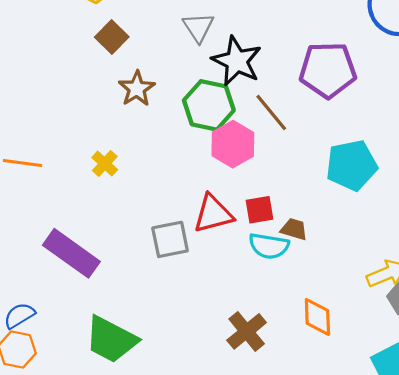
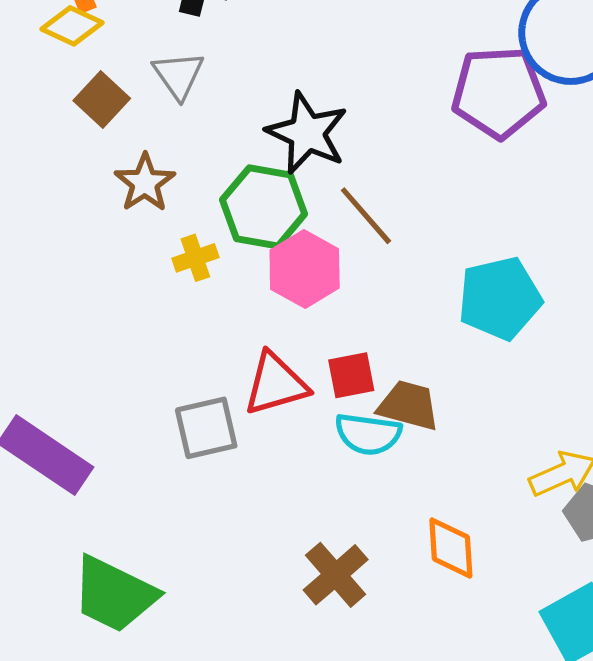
gray triangle: (198, 27) -> (179, 75), moved
purple pentagon: (328, 70) -> (498, 92), moved
yellow cross: (105, 164) -> (195, 258), moved, turned 30
brown trapezoid: (294, 229) -> (408, 405), size x1.4

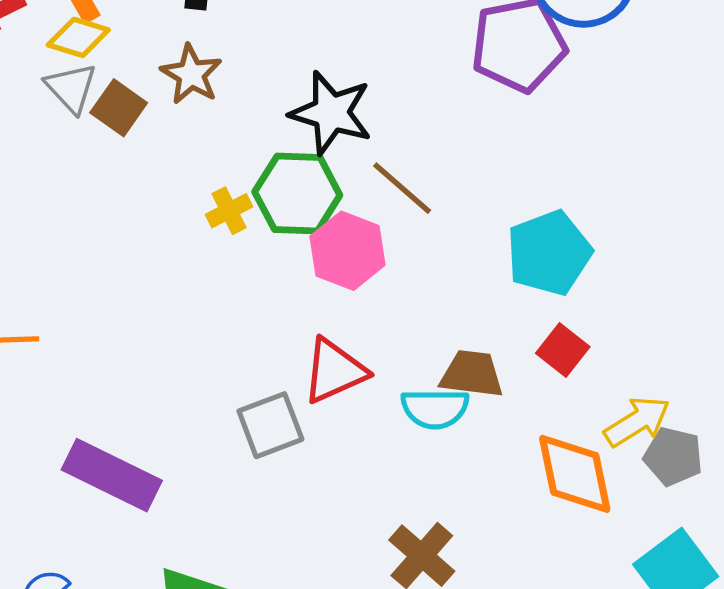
gray triangle: (179, 75) -> (71, 88), moved
brown star: (145, 183) -> (191, 74), moved
yellow cross: (195, 258) -> (229, 211), moved
red square: (351, 375) -> (563, 350), moved, turned -33
orange diamond: (451, 548) -> (575, 474), moved, size x1.4

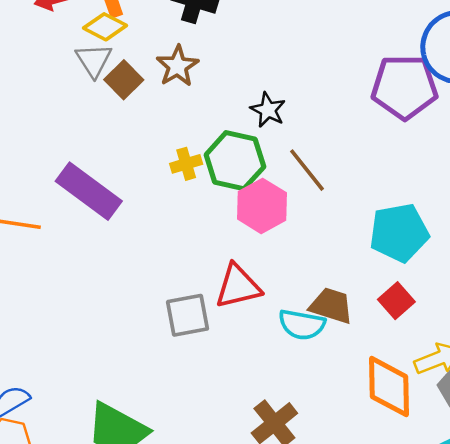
black star: (331, 113) -> (268, 110), size x0.6
purple rectangle: (112, 475) -> (89, 191), moved

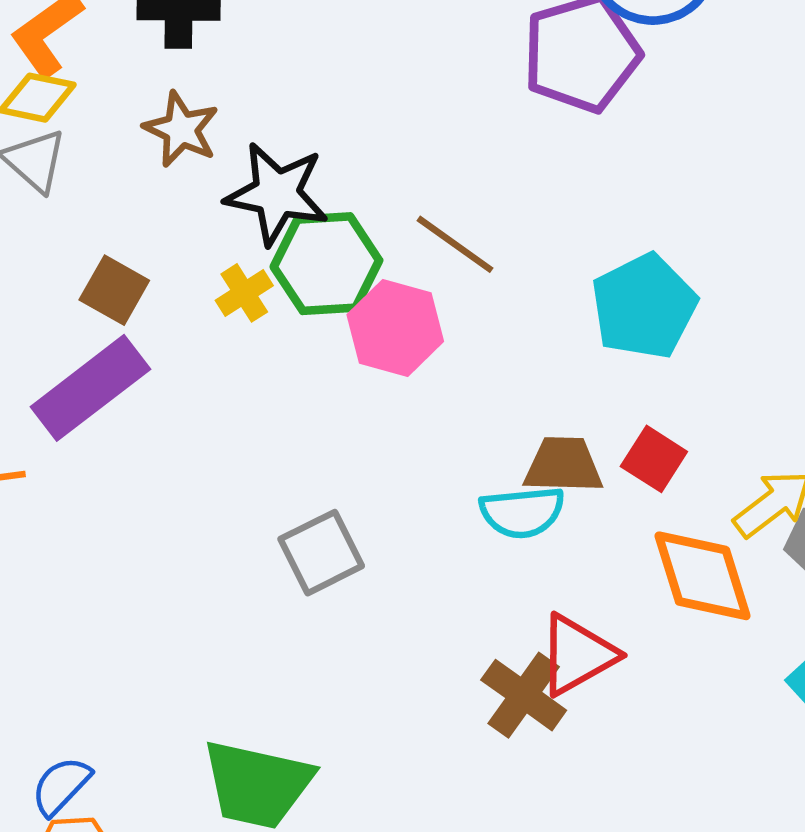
brown square: (124, 80) -> (114, 290), moved
black star: (268, 110) -> (277, 194), moved, size x1.6
purple rectangle: (89, 191) -> (90, 388), turned -58
red triangle: (238, 286) -> (577, 655), moved
red square: (396, 301) -> (654, 459), moved

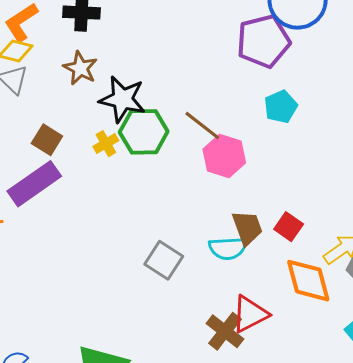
cyan pentagon: (644, 306) -> (281, 107), moved, size x0.7
pink hexagon: (395, 328) -> (224, 156), moved
brown trapezoid: (563, 465) -> (247, 228), turned 66
gray square: (321, 553) -> (164, 260), moved, turned -33

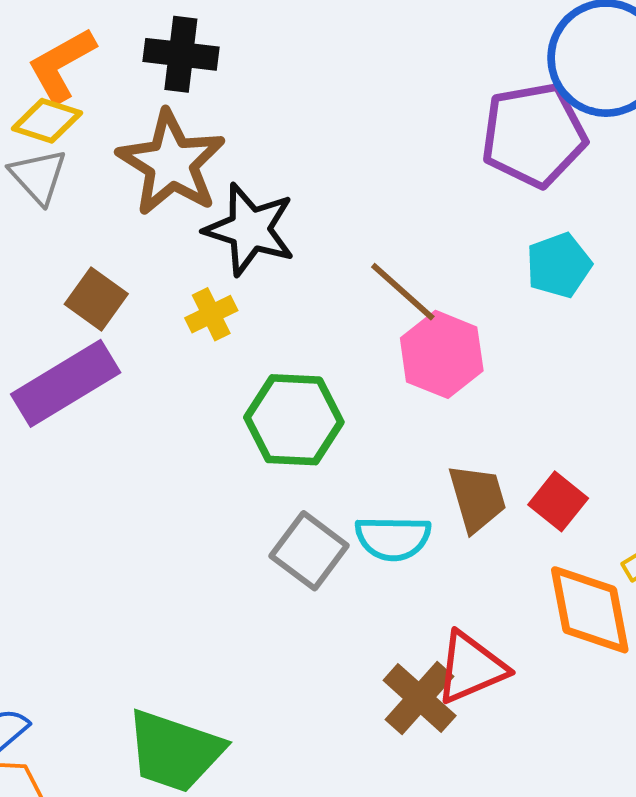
brown star: (80, 68) -> (171, 163), size x1.6
green hexagon: (144, 132) -> (294, 420), moved
cyan semicircle: (228, 248) -> (393, 538), moved

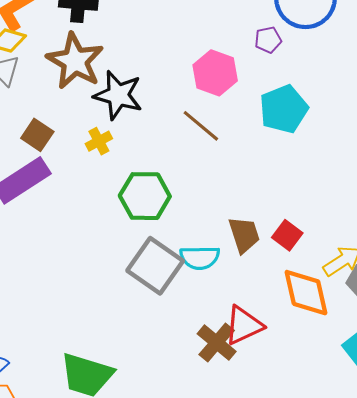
purple pentagon: (534, 135) -> (268, 40), size x0.5
cyan pentagon: (559, 265) -> (284, 109), size x1.4
pink hexagon: (442, 354) -> (215, 73), moved
gray square: (309, 551) -> (155, 266), size x1.4

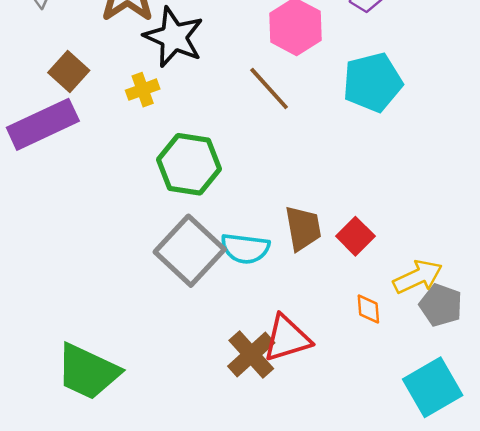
orange diamond: (306, 293) -> (368, 309), size x0.5

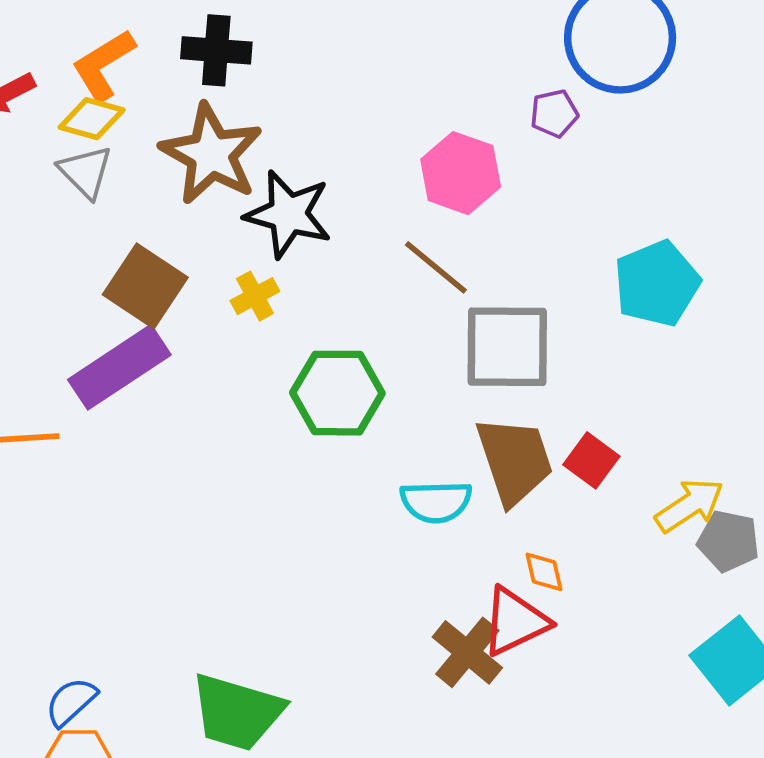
brown square: (69, 72) -> (145, 286), size x1.4
cyan pentagon: (373, 82) -> (657, 284), moved
brown trapezoid: (303, 228) -> (514, 460), size x1.4
gray square: (190, 251) -> (507, 347), moved, turned -34
orange diamond: (368, 309) -> (544, 572), moved

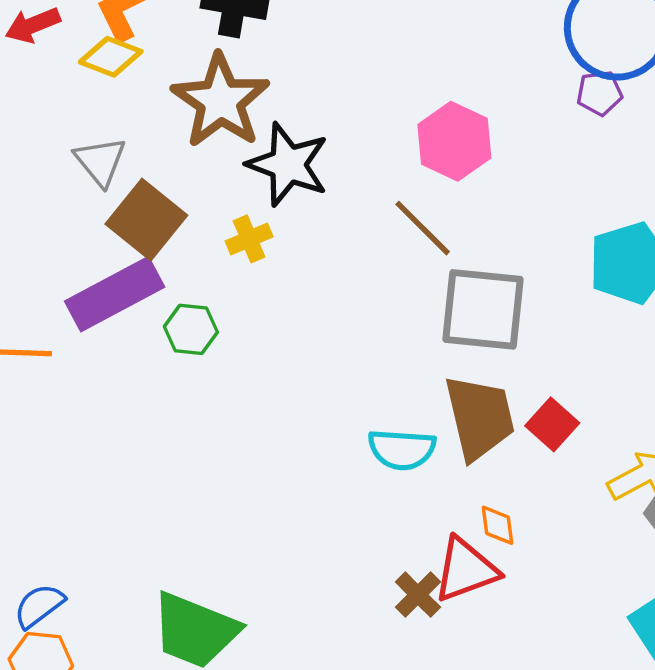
purple pentagon: (554, 113) -> (599, 93), moved
gray triangle: (86, 172) -> (100, 161), moved
green hexagon: (337, 393) -> (191, 329), moved, size x0.6
brown cross: (467, 652) -> (418, 595), size x0.7

